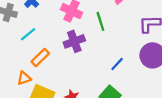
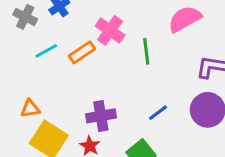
purple cross: (74, 41) -> (101, 116), moved
orange rectangle: (40, 58) -> (82, 52), moved

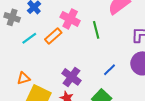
purple cross: (101, 116) -> (72, 77), turned -36

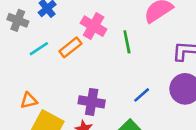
purple cross: (72, 77) -> (92, 102), turned -30

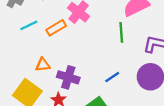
green line: (127, 42) -> (121, 32), moved
orange triangle: (29, 101) -> (43, 65), moved

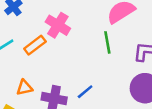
blue line: (112, 77) -> (85, 92), moved

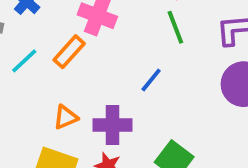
blue line: (85, 92) -> (151, 80), moved

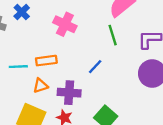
orange rectangle: (69, 52) -> (46, 61), moved, turned 36
cyan line: (24, 61) -> (18, 67), moved, turned 36

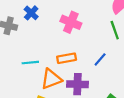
orange rectangle: (46, 61) -> (67, 58), moved
orange triangle: (40, 86) -> (51, 79), size x1.5

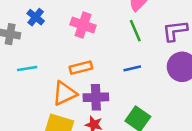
blue line: (100, 59) -> (132, 68), moved, turned 40
cyan line: (30, 63) -> (27, 69), moved

